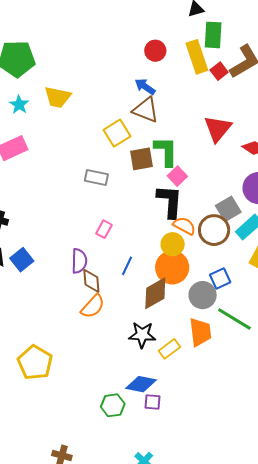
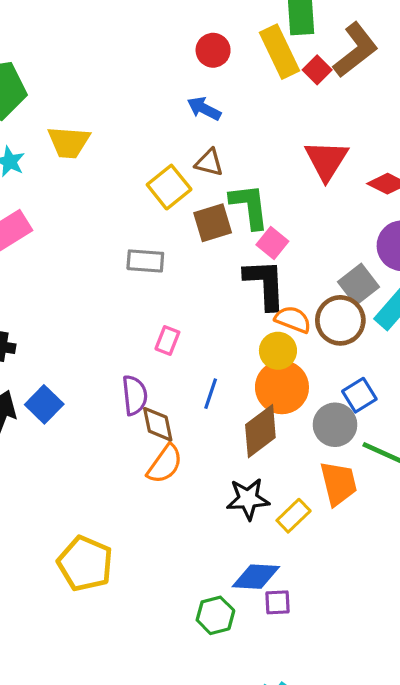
brown triangle: (146, 110) -> (209, 163), moved, size x0.7

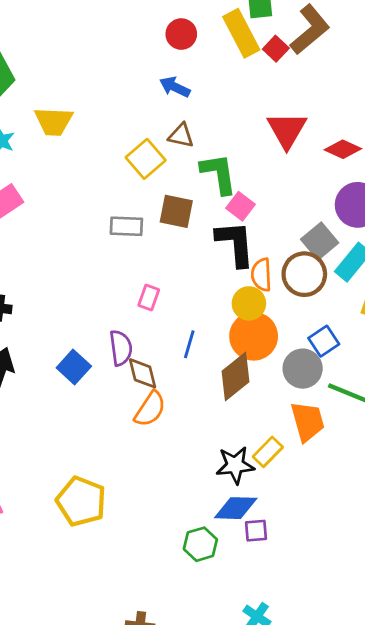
brown square: (213, 223) -> (176, 211), moved, turned 30
orange semicircle: (293, 319) -> (261, 275), turned -112
blue square: (44, 404) -> (74, 367), moved
black star: (248, 499) -> (235, 465), moved

